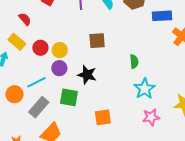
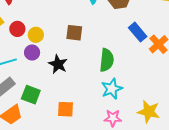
blue rectangle: (162, 16) -> (138, 32), moved, turned 42
green semicircle: (134, 61) -> (107, 60), size x1.6
green square: (69, 97) -> (31, 95), moved

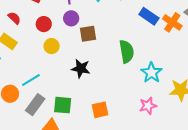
red circle: (17, 29) -> (44, 24), moved
purple circle: (32, 53) -> (71, 18), moved
cyan star: (112, 89) -> (151, 73), moved

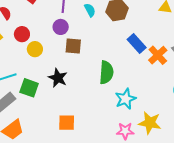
red circle: (44, 24) -> (22, 34), moved
green square: (63, 105) -> (29, 88), moved
pink star: (148, 106) -> (125, 131), moved

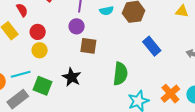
cyan semicircle: (90, 10) -> (107, 11), turned 104
yellow circle: (35, 49) -> (40, 50), moved
orange cross: (158, 55) -> (170, 94), moved

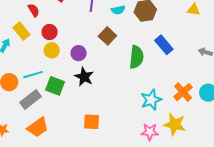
purple circle: (77, 26) -> (79, 53), moved
brown square: (88, 46) -> (107, 36), moved, turned 36
green semicircle: (120, 74) -> (136, 57), moved

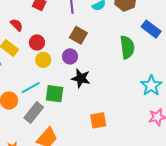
brown square: (107, 36) -> (78, 35), moved

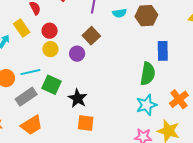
blue rectangle: (151, 29) -> (163, 51), turned 36
green semicircle: (127, 47) -> (148, 74), moved
black star: (81, 78) -> (78, 98), moved

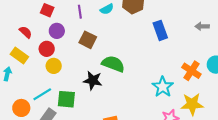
purple circle: (77, 54) -> (57, 31), moved
green semicircle: (148, 74) -> (113, 64), moved, turned -60
black star: (78, 98) -> (93, 81), moved

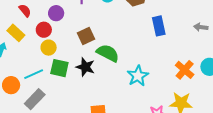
brown square: (88, 40) -> (86, 36), moved, turned 30
cyan star: (163, 87) -> (138, 76), moved
green square: (66, 99) -> (59, 68), moved

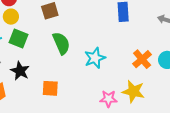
green semicircle: (108, 53) -> (61, 43), moved, turned 30
black star: (85, 67) -> (20, 71), moved

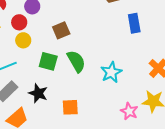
green square: (19, 39) -> (48, 61), moved
pink star: (108, 99) -> (129, 111), turned 30

